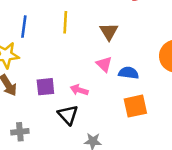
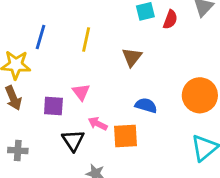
pink triangle: (104, 64) -> (81, 92), moved
pink arrow: (79, 90) -> (98, 124), moved
orange square: (135, 106) -> (126, 136), moved

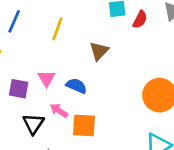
blue semicircle: (146, 105) -> (76, 86), moved

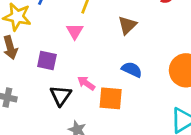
pink triangle: (46, 78) -> (75, 31), moved
blue semicircle: (76, 86) -> (132, 70), moved

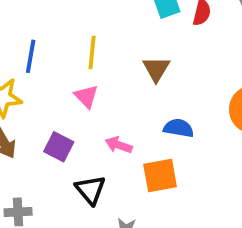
purple square: (47, 61) -> (59, 147), turned 30
pink arrow: (86, 83) -> (119, 145), moved

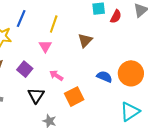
blue semicircle: (179, 128) -> (104, 77), moved
orange square: (160, 176) -> (74, 97), turned -30

